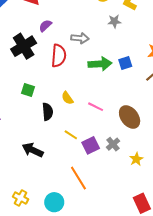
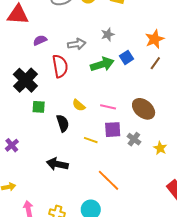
gray star: (114, 21) -> (108, 34), moved
purple semicircle: (45, 26) -> (40, 40), turned 32
black cross: (24, 46) -> (25, 80), moved
purple square: (91, 145) -> (113, 130), moved, turned 36

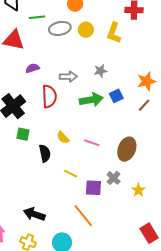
brown ellipse: (144, 109) -> (127, 149), turned 65
purple square: (113, 130) -> (93, 188), moved
black arrow: (57, 164) -> (34, 214), moved

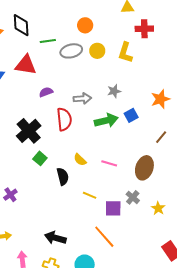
brown line: (144, 105) -> (161, 137), moved
green square: (23, 134) -> (40, 158), turned 32

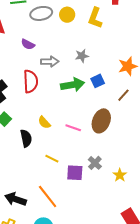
purple semicircle: (46, 92) -> (28, 44), moved, turned -136
brown line: (161, 137) -> (123, 95), moved
brown ellipse: (144, 168) -> (101, 121), moved
orange line: (104, 237) -> (48, 197), moved

